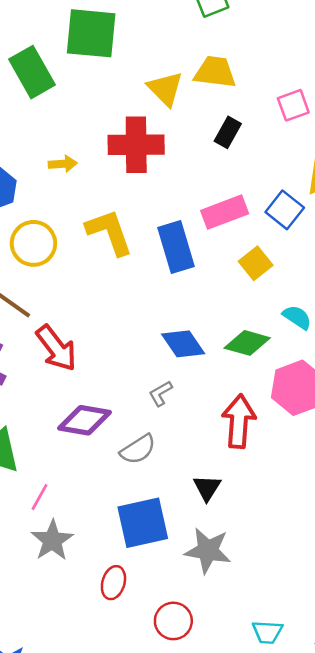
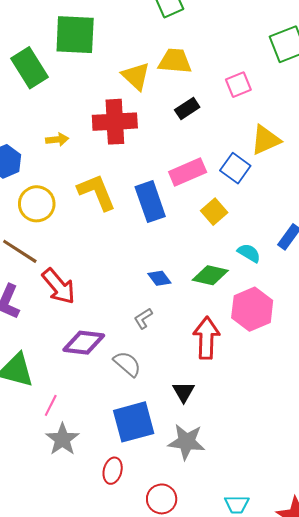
black rectangle: (228, 132) -> (187, 109), turned 30
blue diamond: (183, 344) -> (159, 278), size x0.7
gray semicircle: (138, 449) -> (127, 364), turned -104

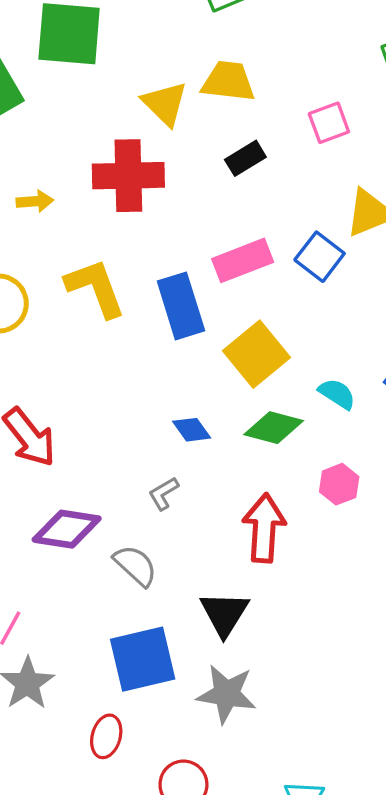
yellow square: (214, 212) -> (256, 354), moved, size x1.5
pink hexagon: (252, 309) -> (339, 484), size x0.6
black triangle: (184, 392) -> (224, 614), size x1.4

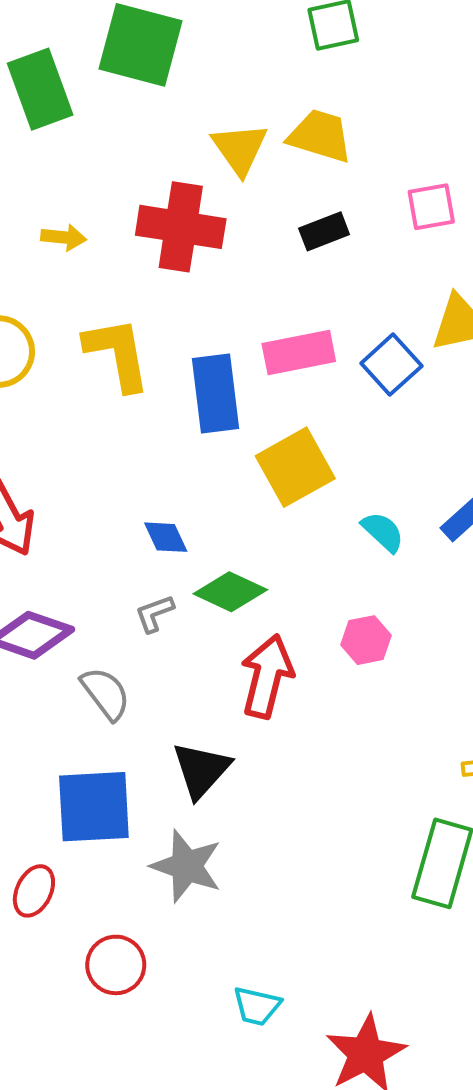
green diamond: (274, 428) -> (230, 592), moved
blue diamond: (192, 430) -> (166, 537), moved

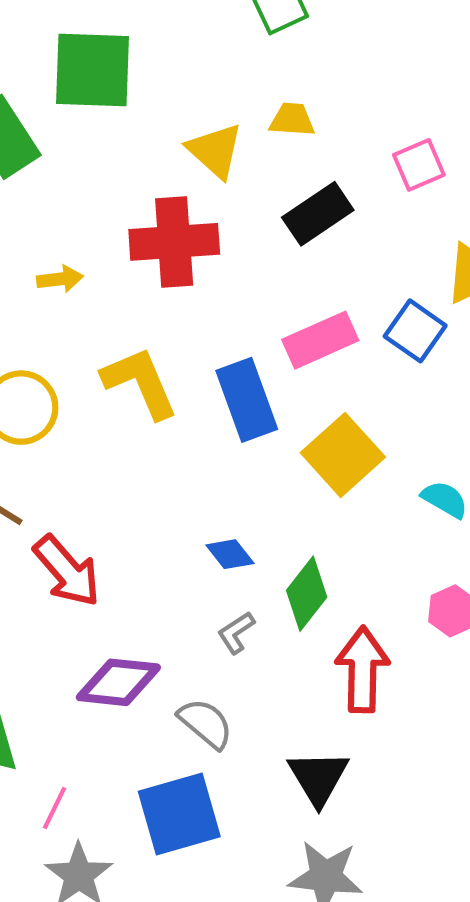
yellow trapezoid: (320, 136) -> (292, 120), size x0.7
black rectangle: (324, 231) -> (318, 214), size x1.4
green diamond: (230, 592) -> (307, 594), turned -64
blue square: (94, 807) -> (179, 814), moved

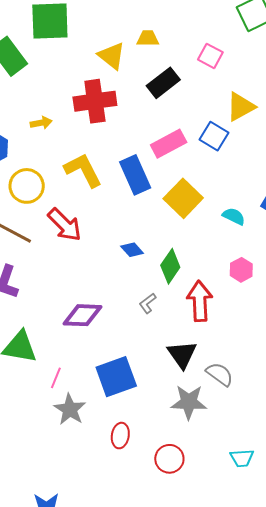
pink square: (419, 165) -> (210, 56), turned -35
red arrow: (67, 571) -> (65, 225), moved
gray L-shape: (236, 633) -> (148, 303), moved
gray semicircle: (206, 723) -> (220, 374), moved

